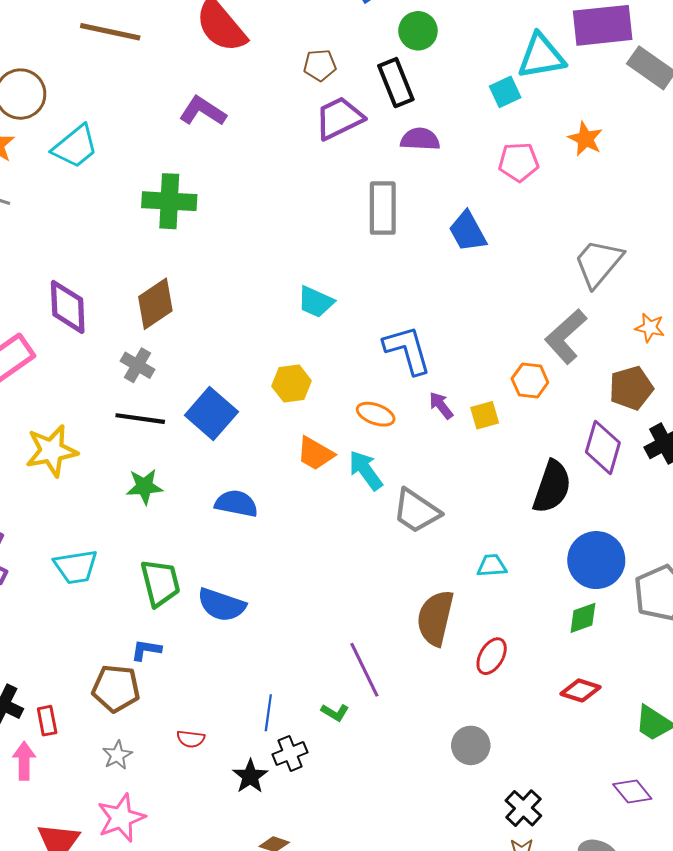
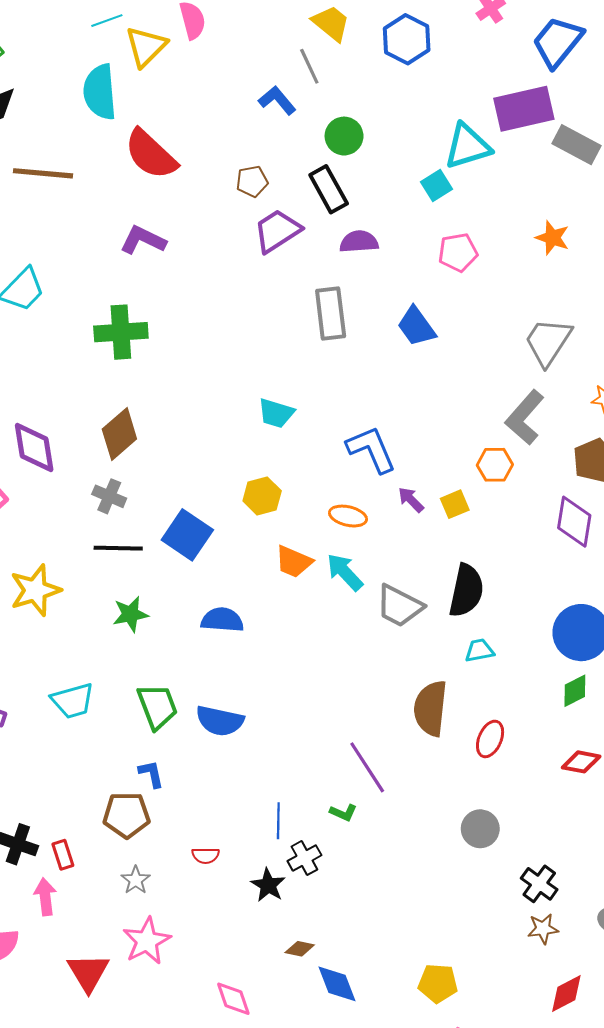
orange star: (585, 139) -> (552, 238), moved
black semicircle: (552, 487) -> (466, 591), moved
blue L-shape: (146, 650) -> (151, 774), turned 76

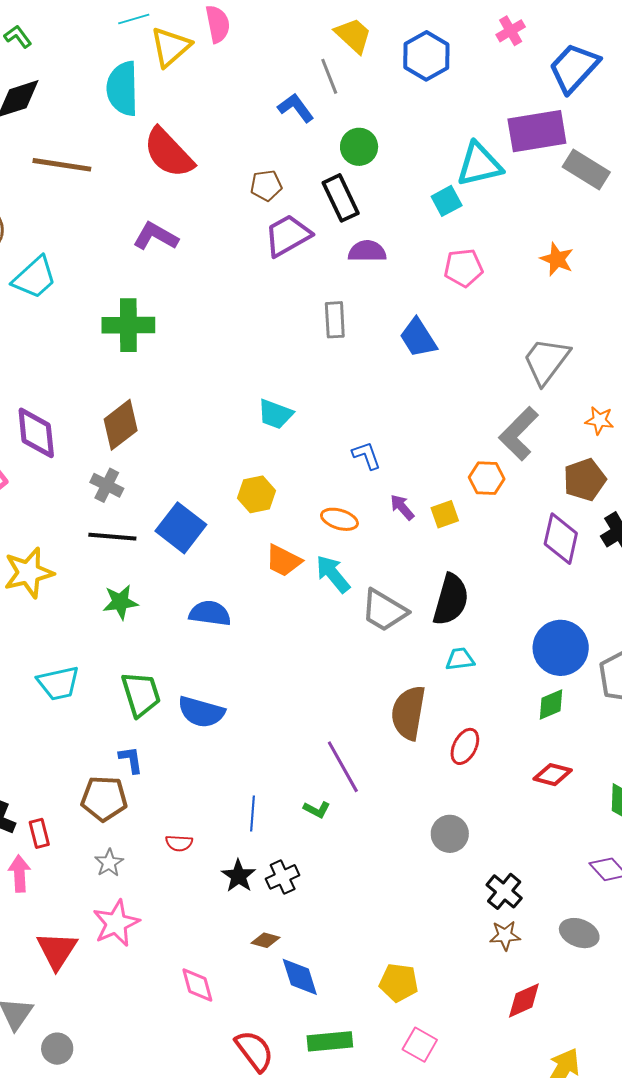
gray rectangle: (331, 314) -> (335, 320), size x0.7
blue L-shape: (371, 449) -> (366, 455), size x0.6
black cross: (304, 858) -> (283, 877), moved

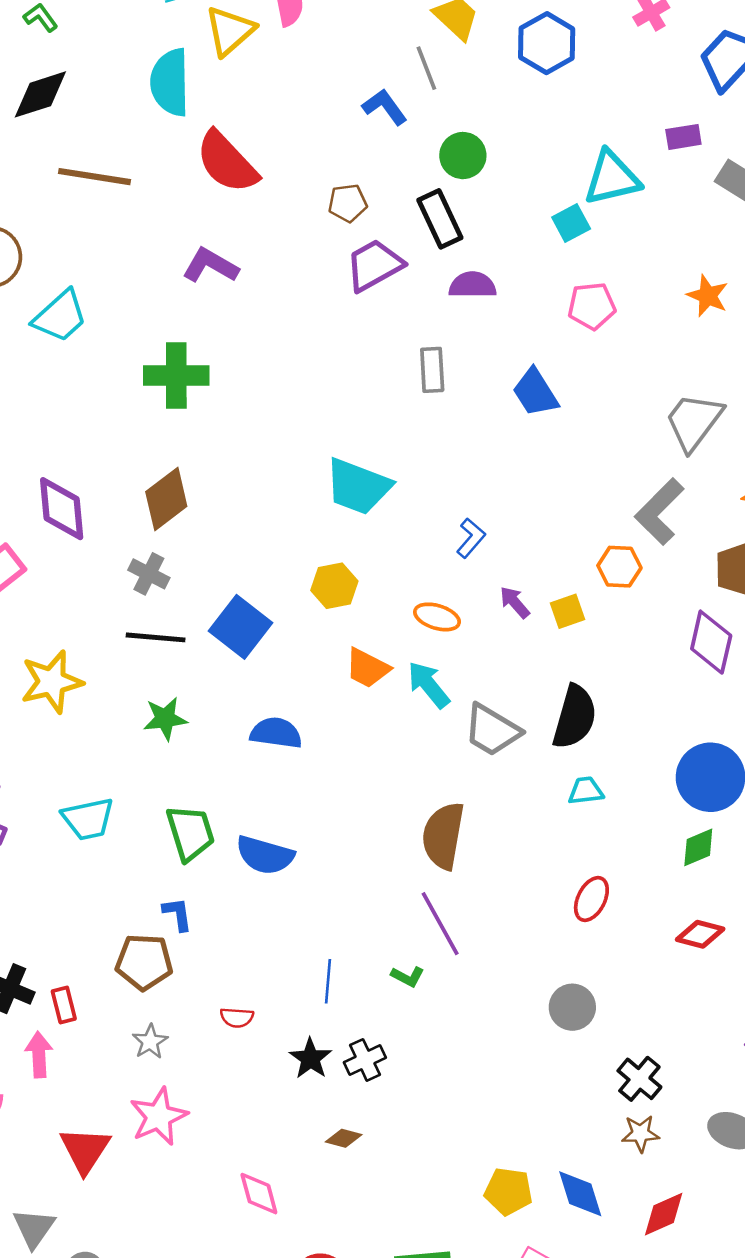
purple rectangle: (537, 131) -> (683, 137), size x0.5
cyan trapezoid: (275, 414) -> (358, 486), size x1.5
blue L-shape: (366, 455) -> (471, 538), turned 60
brown semicircle: (408, 713) -> (443, 836), moved
blue diamond: (300, 977) -> (580, 1194), moved

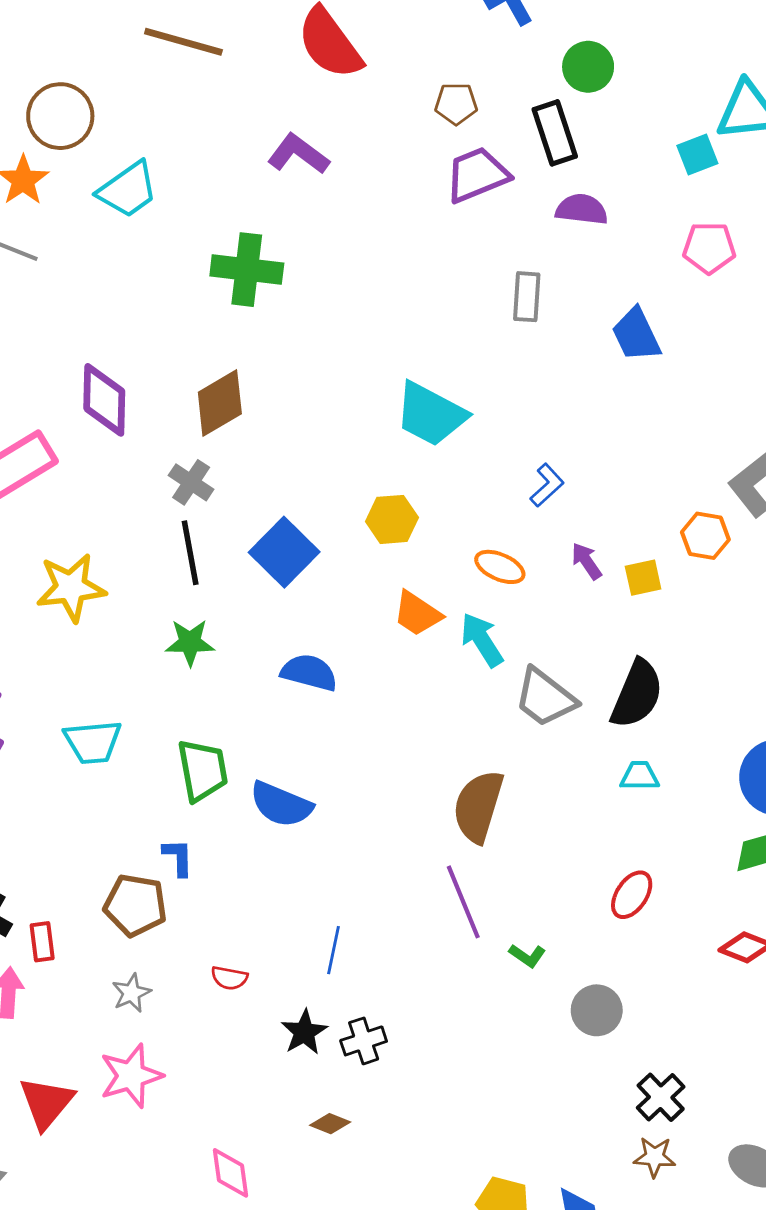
black line: (156, 637) -> (190, 553), turned 68
green L-shape: (408, 977) -> (527, 956), moved

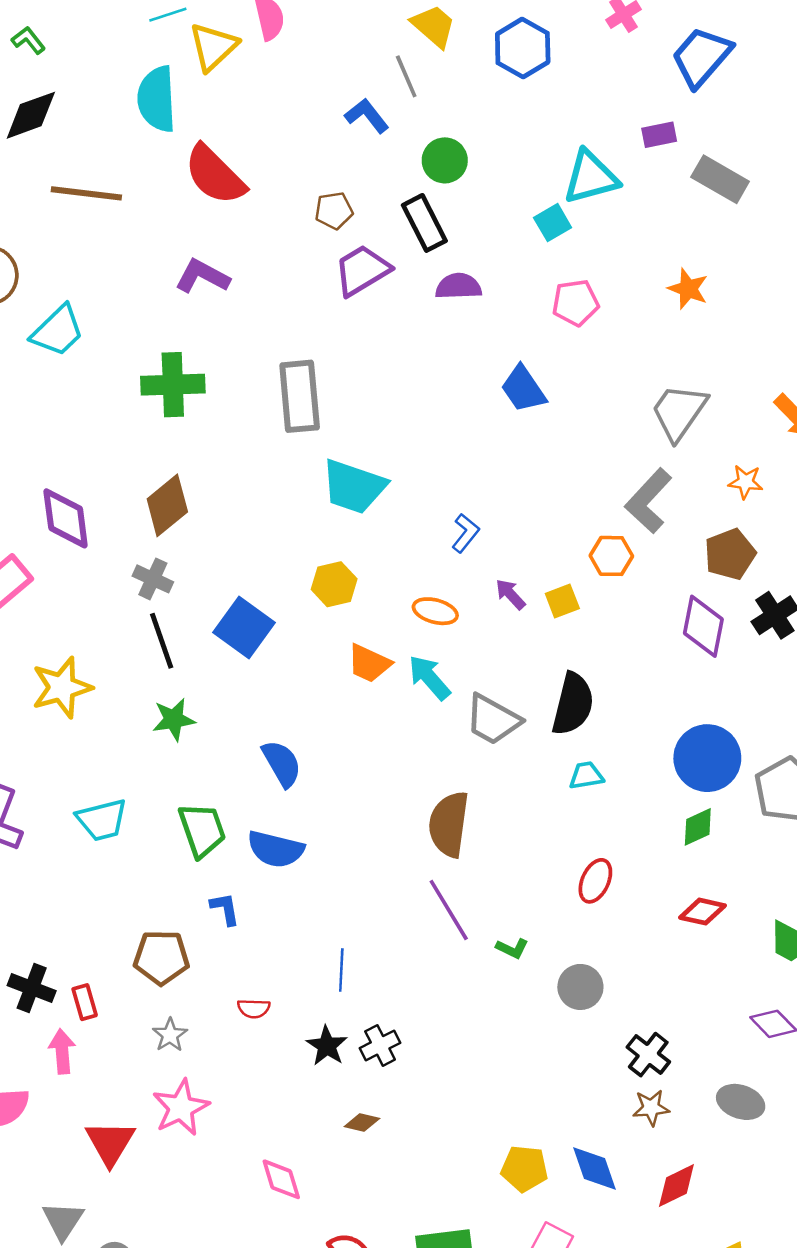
gray rectangle: (527, 297) -> (300, 396), moved, size x1.6
blue semicircle: (309, 672) -> (282, 763), moved, turned 54
blue L-shape: (178, 857) -> (225, 909), moved

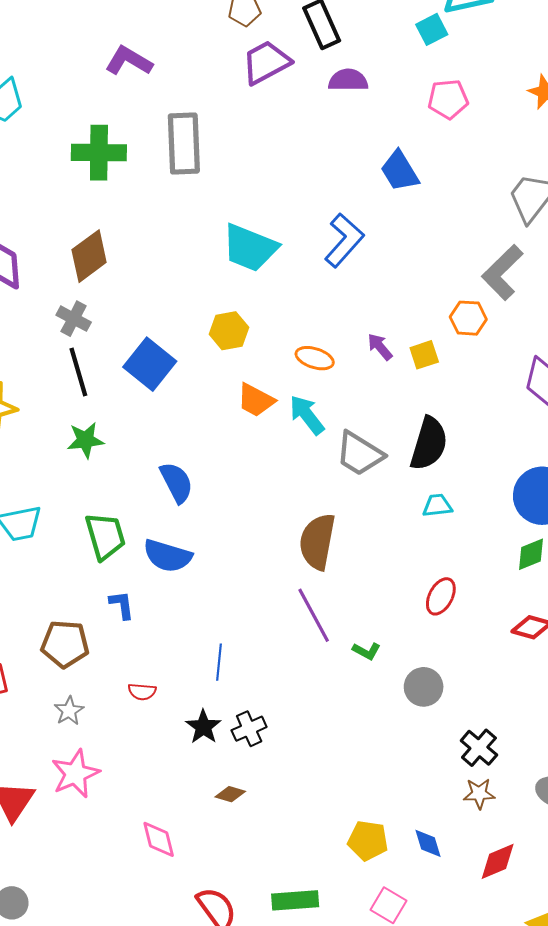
gray rectangle: (300, 396) -> (184, 144), moved
blue L-shape: (465, 533) -> (344, 240), moved, size x1.6
blue diamond: (595, 1169) -> (428, 843), size x0.7

